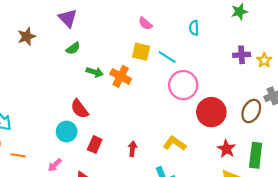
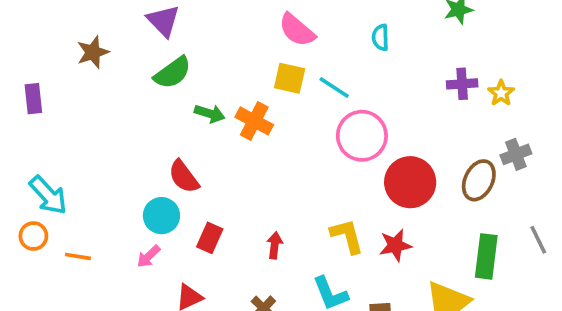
pink semicircle: (145, 24) -> (297, 30), size x1.5
green semicircle: (73, 48) -> (173, 73), size x1.5
yellow L-shape: (175, 143) -> (347, 236), turned 40
red star: (226, 149) -> (395, 245), moved, turned 30
pink arrow: (55, 165) -> (148, 256), moved

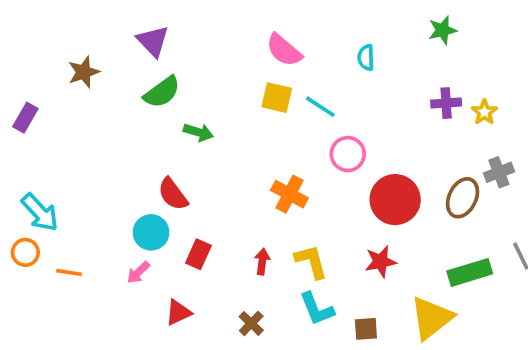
purple rectangle: (33, 99) -> (25, 118), turned 36
orange cross: (254, 121) -> (289, 194), moved
pink circle: (362, 136) -> (348, 154), size x0.7
yellow L-shape: (347, 236) -> (311, 262), moved
green rectangle: (486, 256) -> (470, 272), turned 66

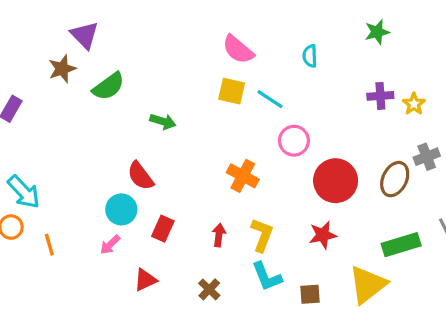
purple triangle: (153, 41) -> (85, 35), moved
green semicircle: (162, 92) -> (109, 86), moved
yellow L-shape: (311, 262) -> (262, 235), turned 36
orange line: (69, 272) -> (49, 245), turned 65

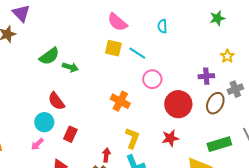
green star: (377, 32) -> (217, 18), moved
green semicircle: (109, 86) -> (49, 56), moved
purple cross: (380, 96) -> (206, 76), moved
red arrow: (219, 235) -> (106, 155), moved

